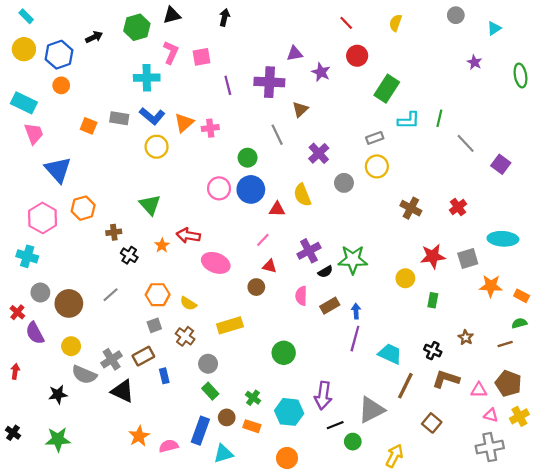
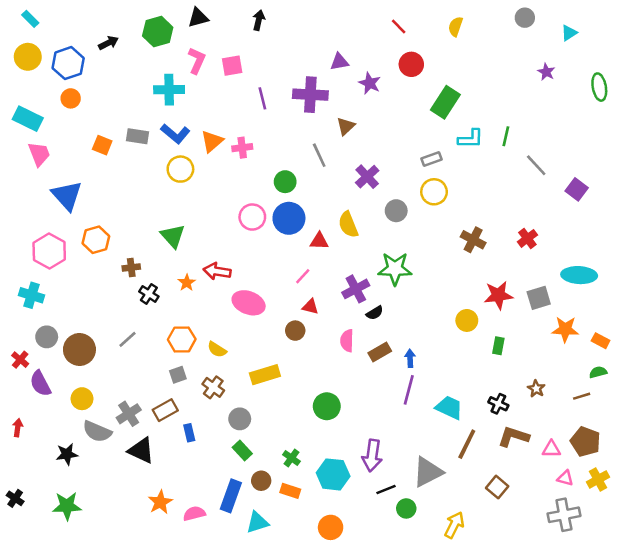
green star: (353, 260) -> (395, 269), moved

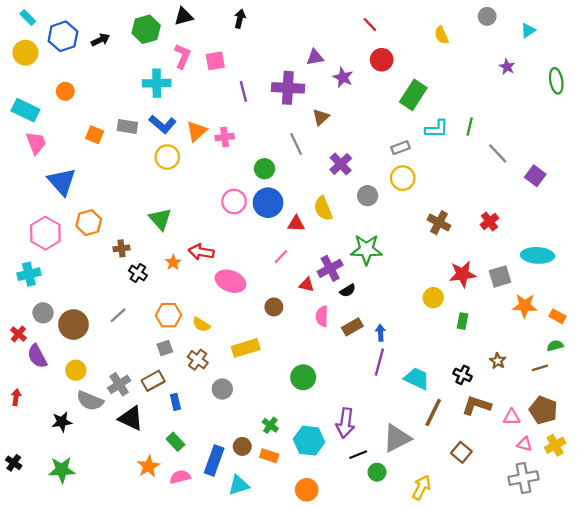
yellow semicircle: (455, 27) -> (441, 35), moved, turned -42
blue hexagon: (68, 63) -> (63, 36), moved
cyan cross: (32, 295) -> (29, 274), turned -30
red triangle: (310, 307) -> (307, 285), moved
green rectangle: (242, 450) -> (175, 442), moved

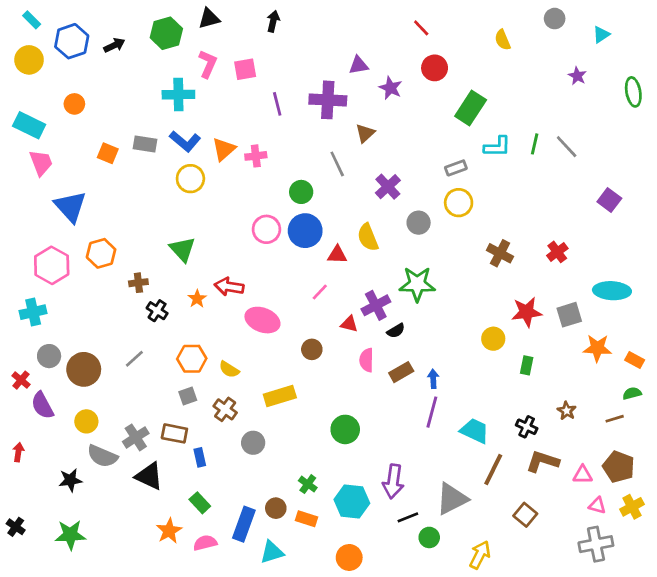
gray line: (498, 153) -> (567, 147), moved
brown rectangle: (153, 381) -> (174, 433), turned 40

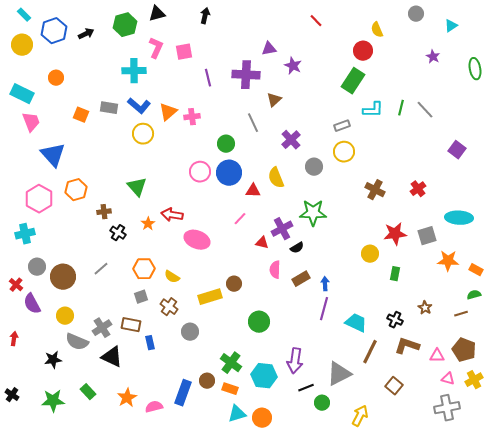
red circle: (435, 68) -> (363, 51), moved
brown circle: (312, 349) -> (234, 284), moved
green cross: (308, 484) -> (231, 363), size x1.5
green rectangle: (200, 503) -> (88, 392), moved
cyan triangle: (272, 552) -> (237, 414), moved

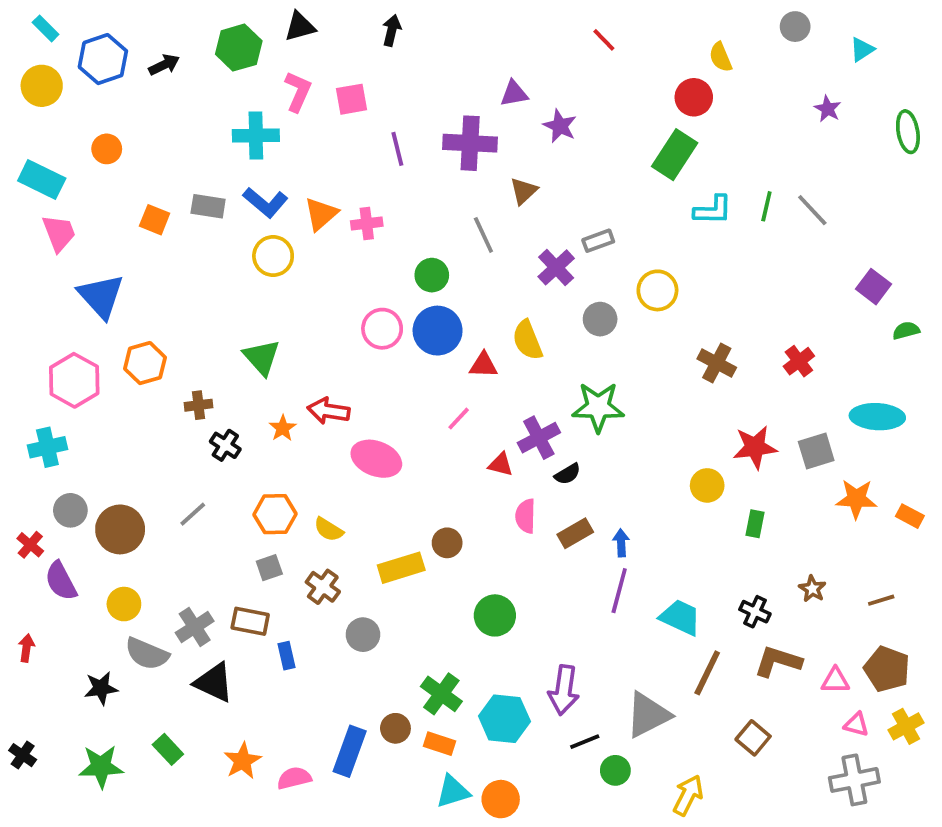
gray rectangle: (342, 126) -> (598, 241), moved
green semicircle: (474, 295) -> (906, 331), moved

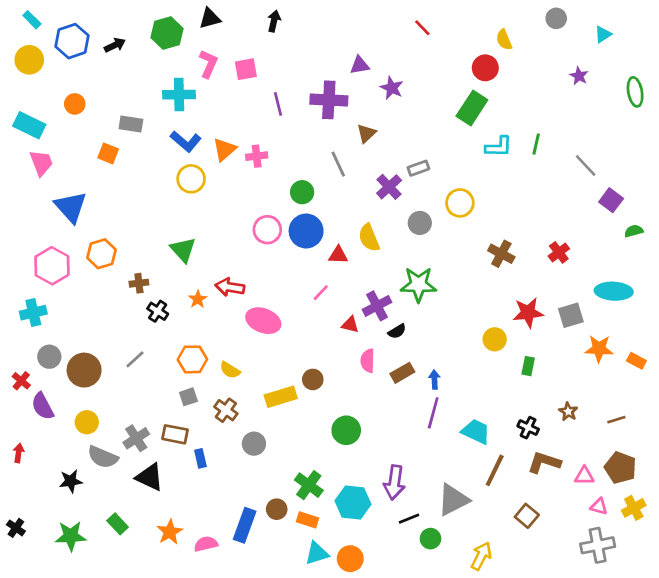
gray rectangle: (208, 206) -> (131, 124), moved
gray line: (812, 210) -> (586, 165), moved

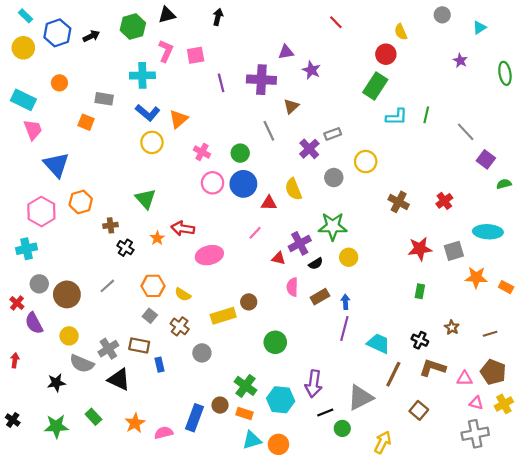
pink cross: (257, 156) -> (202, 152), moved, turned 35
pink ellipse: (263, 321) -> (209, 255), turned -35
yellow circle: (495, 339) -> (349, 257), moved
gray square: (188, 397) -> (150, 316), turned -32

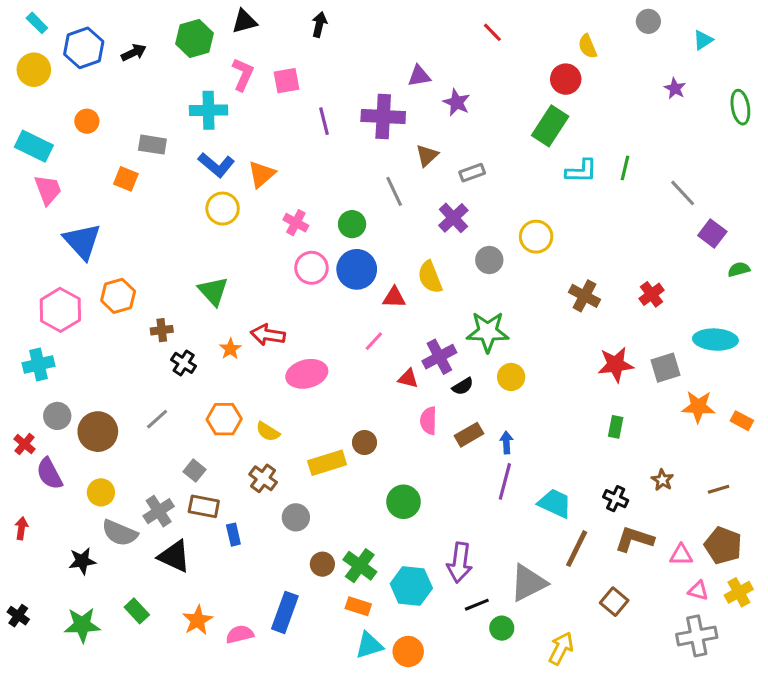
gray rectangle: (333, 134) -> (472, 173), moved
gray square: (150, 316) -> (194, 471), moved
brown circle: (220, 405) -> (322, 564), moved

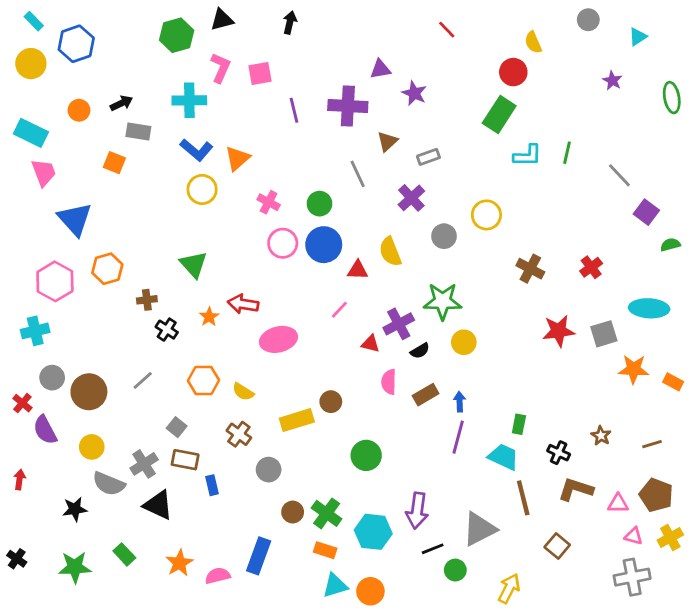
black arrow: (134, 53) -> (121, 103), moved
green rectangle: (616, 427) -> (519, 424), moved
brown line: (577, 549) -> (523, 498), turned -40

